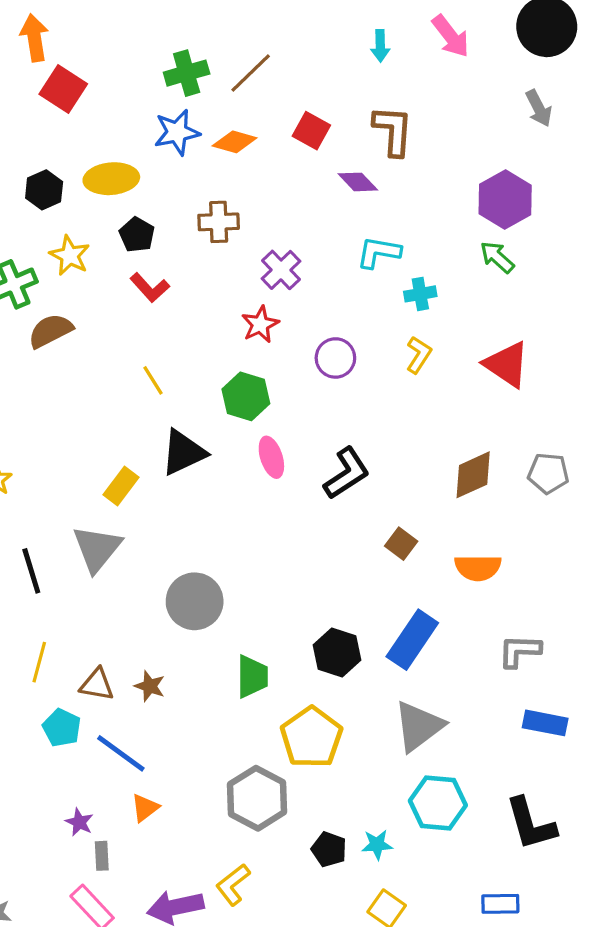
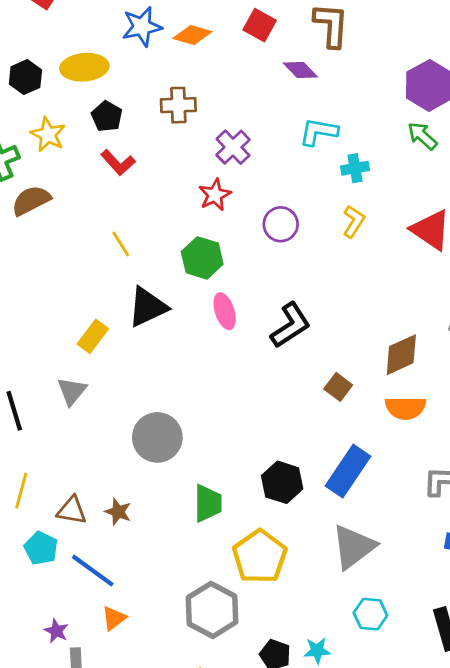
brown diamond: (473, 475) -> (401, 355), moved
gray triangle: (97, 548) -> (72, 391), size x0.7
cyan hexagon: (438, 803) -> (370, 614), size x0.7

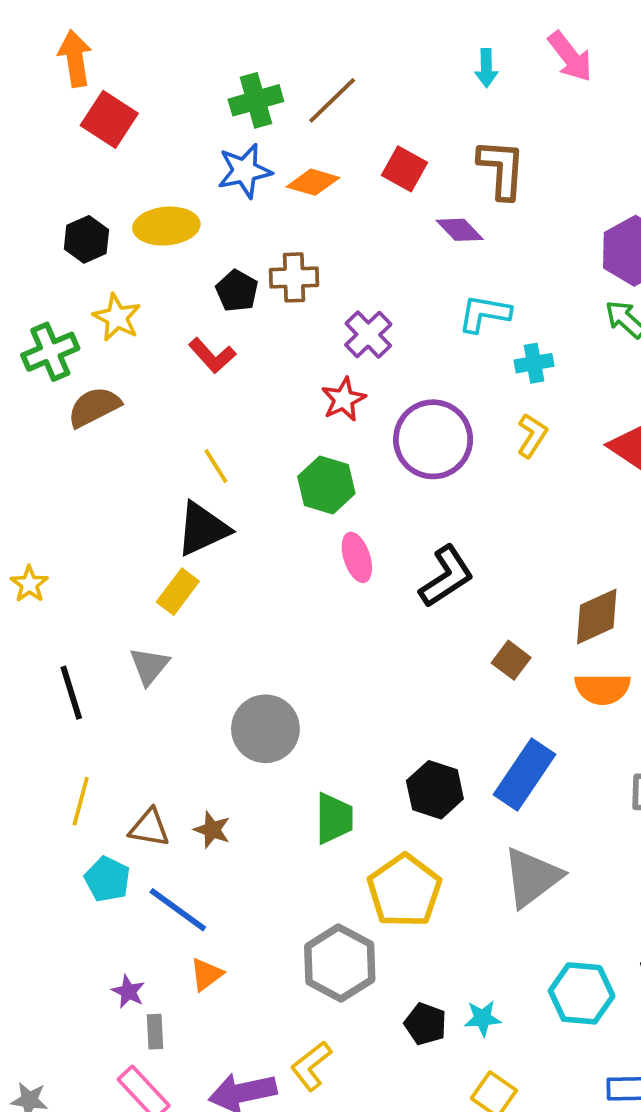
black pentagon: (107, 116) -> (237, 291), moved
purple circle: (281, 224) -> (433, 439), size x1.6
black triangle: (147, 307) -> (203, 529), moved
cyan hexagon: (370, 614) -> (582, 993), moved, size x1.4

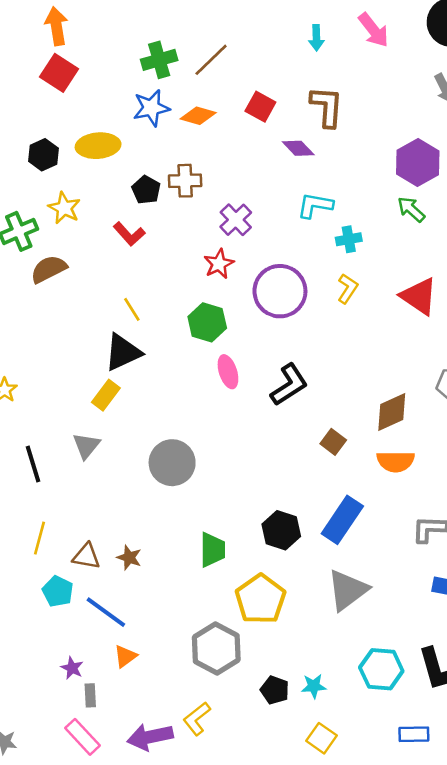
orange arrow: (75, 58) -> (56, 26), moved
gray circle: (265, 729) -> (172, 463), moved

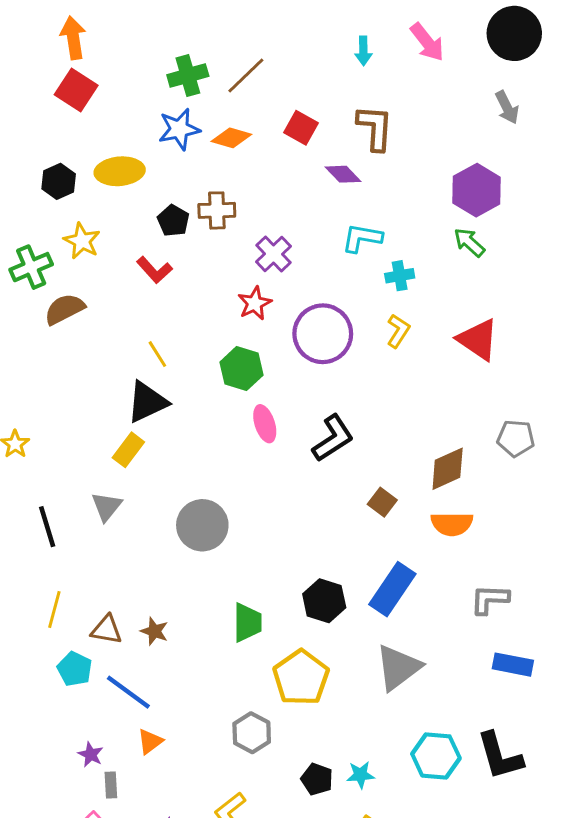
gray hexagon: (216, 649) -> (252, 733), size x0.7

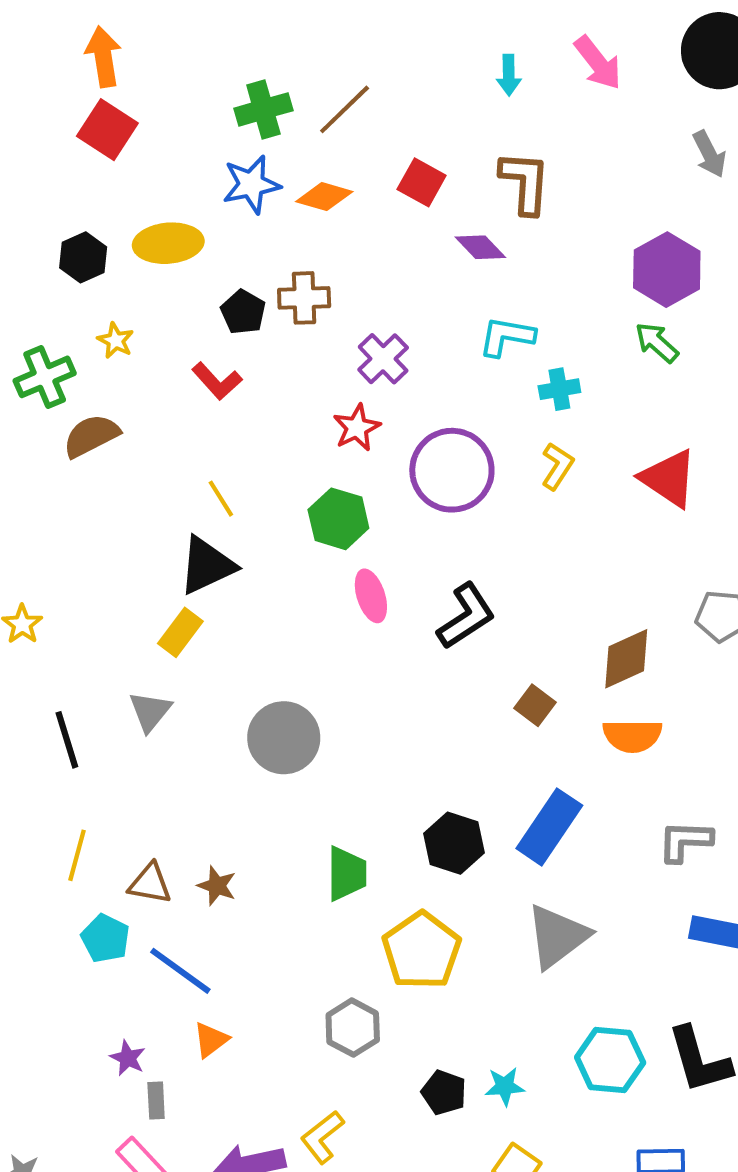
yellow star: (82, 241) -> (116, 340), size x0.7

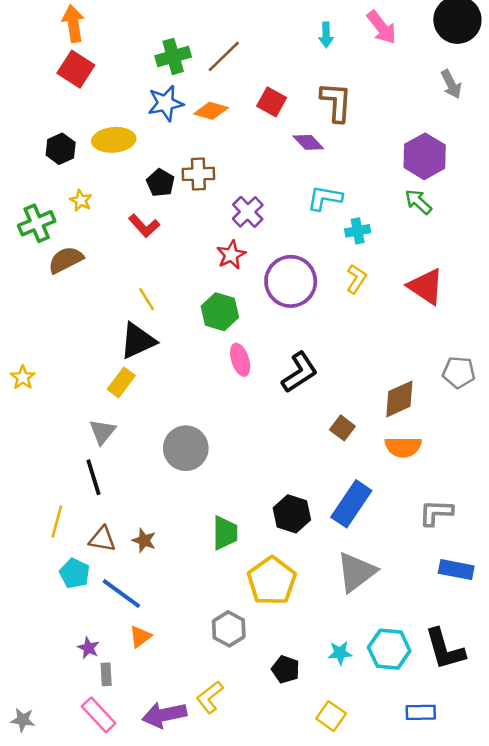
black line: (67, 740) -> (94, 477), moved
cyan star: (505, 1086) -> (340, 653), moved

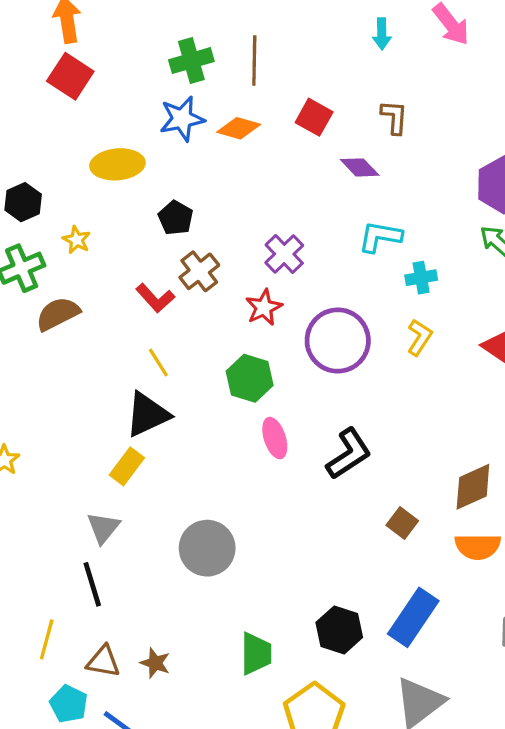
brown line: (224, 56) -> (254, 61), turned -45
brown L-shape: (336, 102) -> (394, 117), size x0.7
black hexagon: (61, 149) -> (23, 202), moved
brown cross: (198, 174) -> (199, 271), moved, turned -36
red L-shape: (144, 226) -> (155, 298), moved

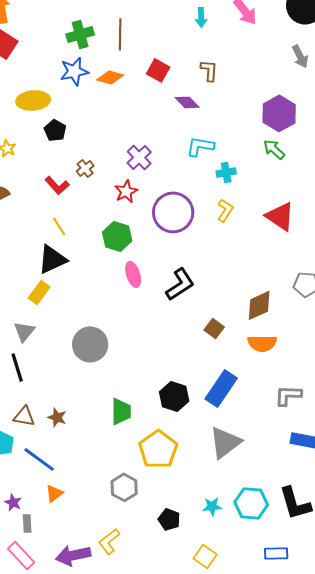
black pentagon: (176, 218) -> (55, 130), moved
brown cross: (199, 271) -> (85, 168), size x0.7

